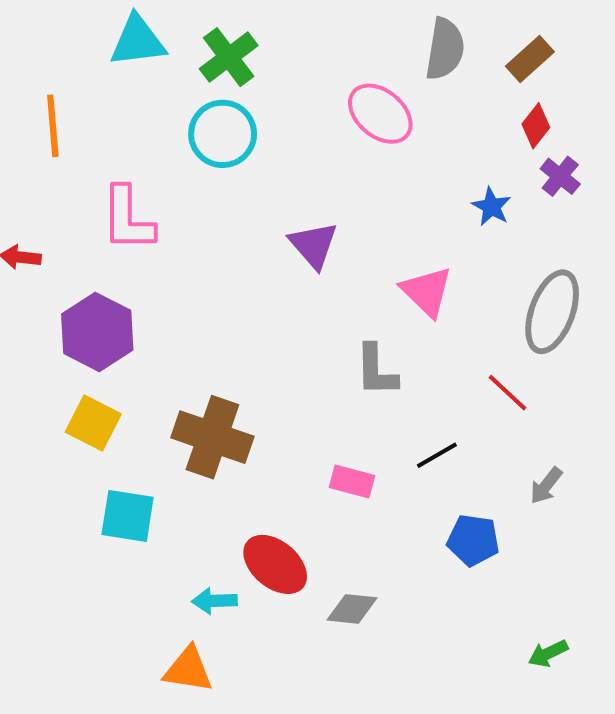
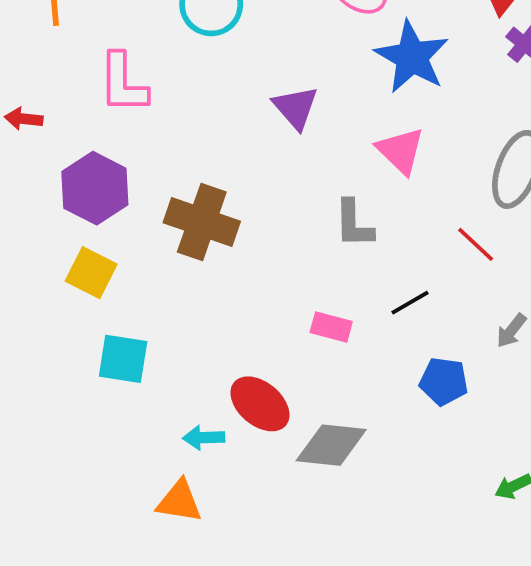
blue star: (491, 207) -> (412, 57), moved, size x2.0
brown cross: (212, 437) -> (202, 222), moved
gray diamond: (352, 609) -> (331, 445), size x1.5

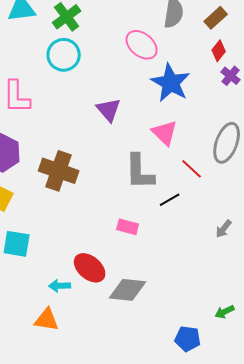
gray L-shape: (354, 224) -> (140, 172), size x1.4
red line: (476, 244) -> (192, 169), moved
black line: (410, 303) -> (170, 200), moved
blue pentagon: (444, 381) -> (188, 339), moved

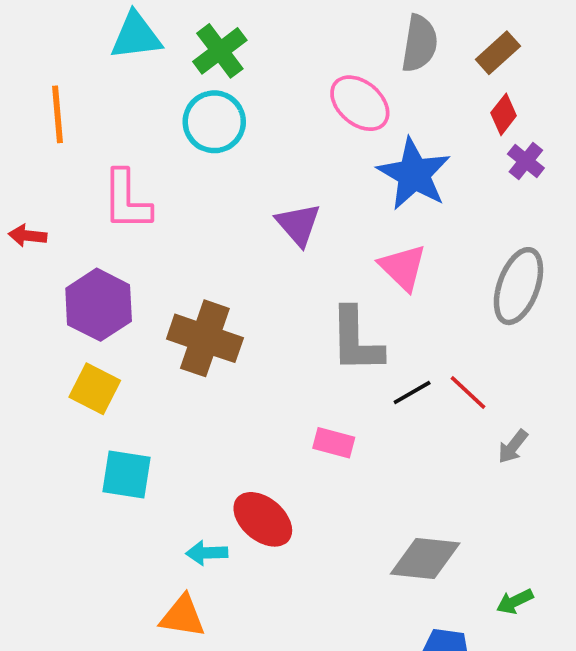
red line: (192, 169) -> (468, 392), moved
gray diamond: (128, 290) -> (425, 559), moved

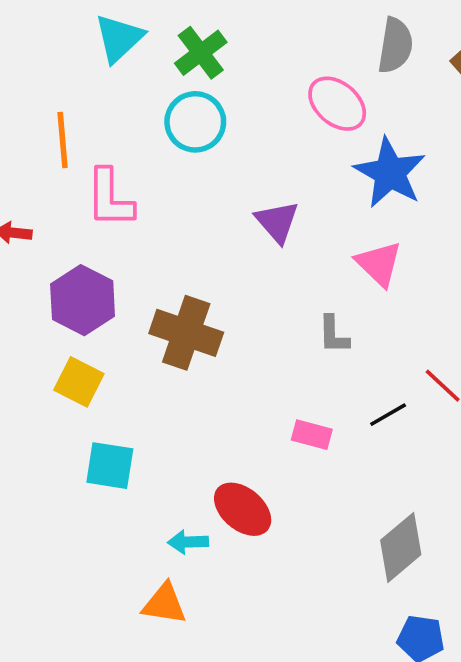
cyan triangle: (136, 36) -> (119, 38), turned -36
orange line: (57, 114) -> (63, 140), moved
gray L-shape: (356, 340) -> (334, 335), size x0.6
black line: (412, 392) -> (388, 415), moved
gray diamond: (425, 559) -> (401, 547), turned -46

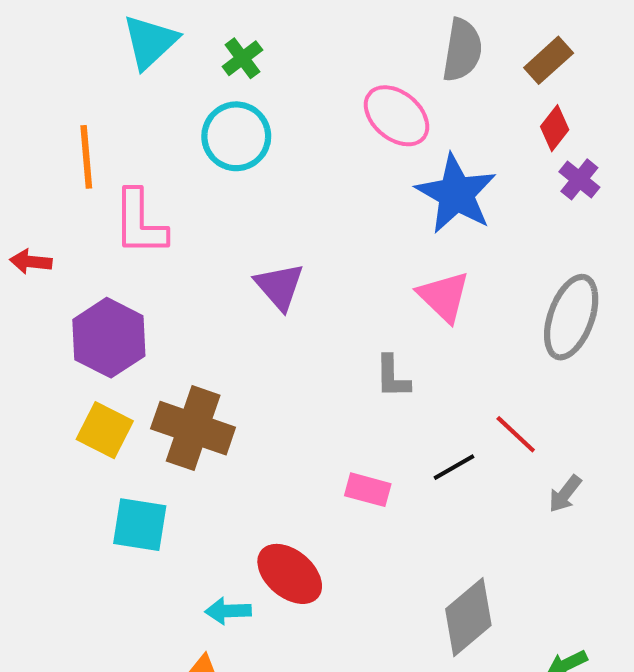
green cross: (201, 53) -> (242, 58), size x0.7
purple triangle: (277, 222) -> (279, 286), moved
brown cross: (186, 333) -> (193, 428), moved

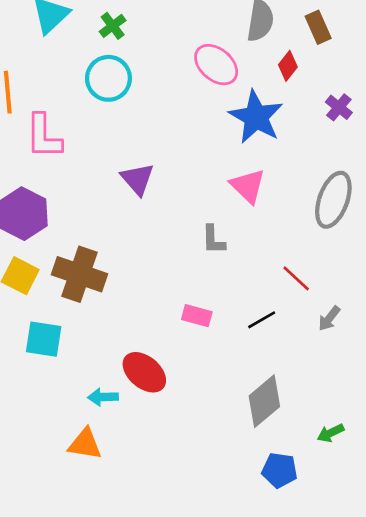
brown rectangle: (549, 60) -> (318, 27), turned -72
red diamond: (555, 128) -> (288, 66), moved
black line: (454, 467) -> (262, 320), moved

